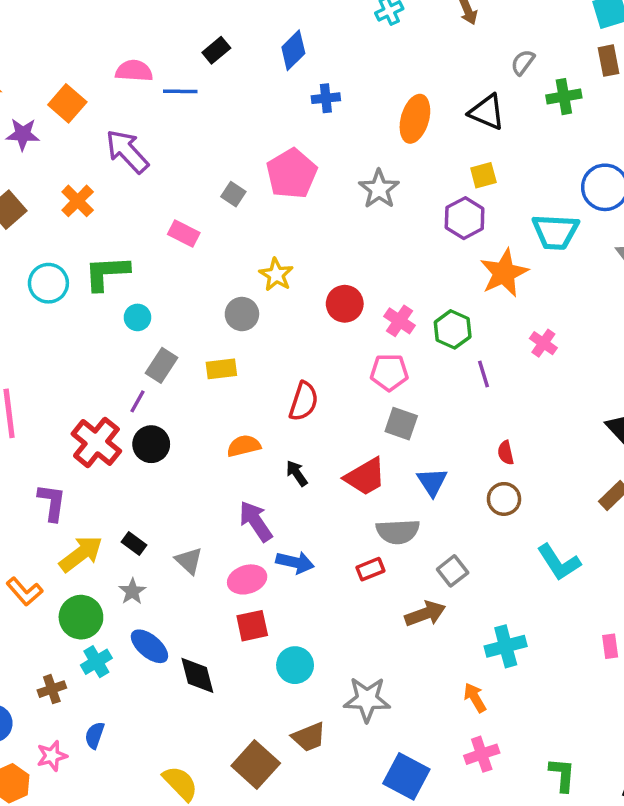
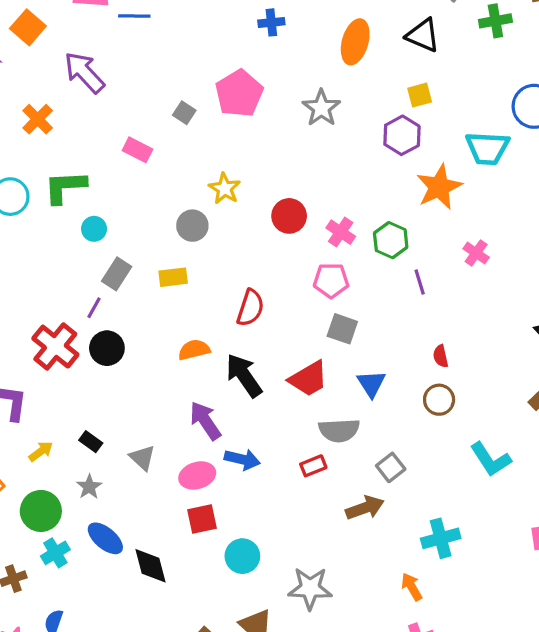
black arrow: (297, 473) -> (244, 376), size x1.8
yellow arrow: (81, 554) -> (41, 451), size x0.6

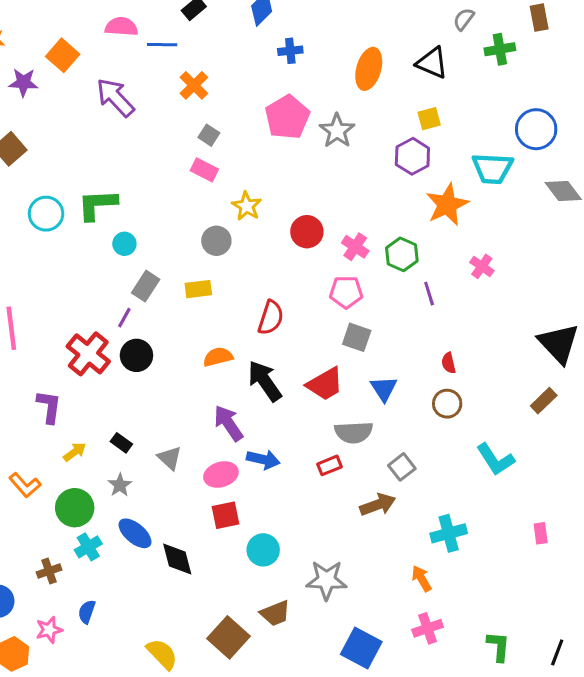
pink pentagon: (239, 93) -> (287, 117), moved
orange cross: (38, 119) -> (194, 85), moved
pink rectangle: (138, 150) -> (204, 170), moved

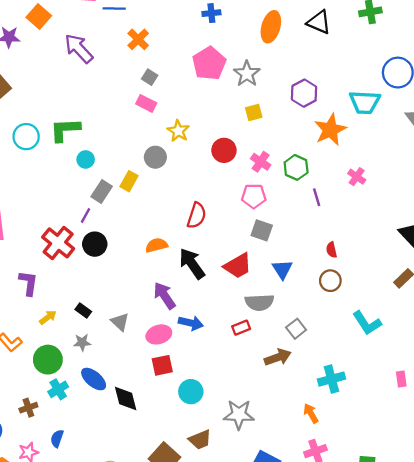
yellow square: (429, 119) -> (254, 113), moved
yellow rectangle: (198, 289) -> (129, 181), moved, turned -54
gray star: (120, 485) -> (82, 342), turned 30

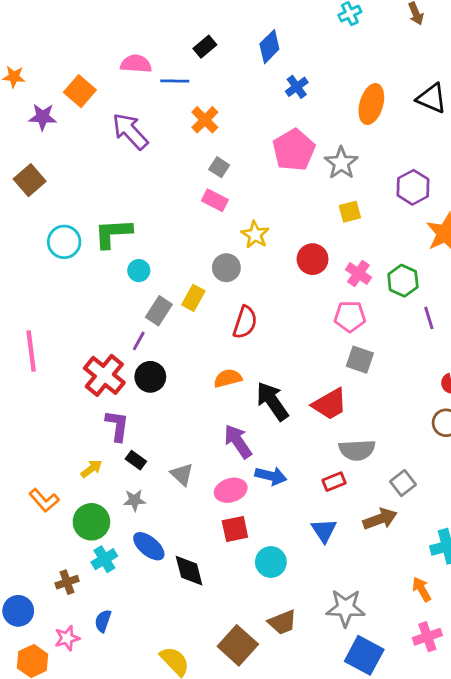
blue cross: (211, 13) -> (297, 87), turned -30
red semicircle: (197, 216) -> (245, 322), moved
blue triangle: (282, 269) -> (324, 530), moved
purple L-shape: (28, 283) -> (117, 426), moved
gray star: (239, 414) -> (346, 608), moved

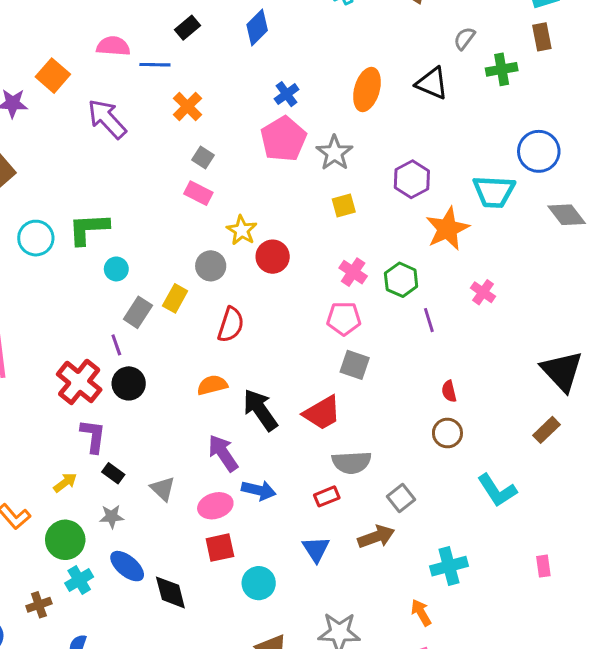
blue cross: (297, 87) -> (287, 94), moved
red circle: (313, 259) -> (273, 257), moved
purple line: (139, 341) -> (116, 345), turned -48

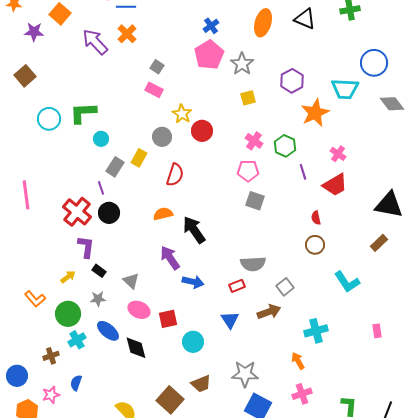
orange cross: (187, 106) -> (127, 34), moved
black triangle: (562, 371) -> (389, 205), turned -36
red trapezoid: (322, 413) -> (335, 185), moved
pink ellipse: (215, 506) -> (139, 310), moved, turned 40

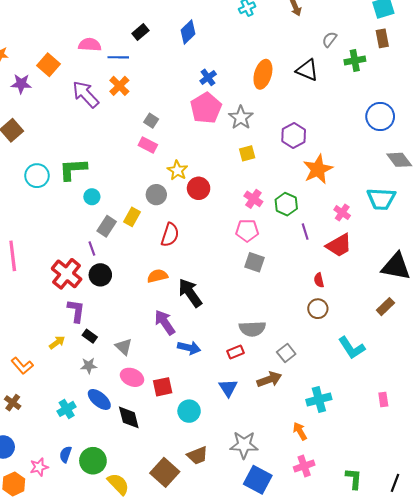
cyan trapezoid: (345, 89) -> (381, 199), moved
green circle: (68, 314) -> (93, 461), moved
brown cross: (51, 356) -> (13, 403), moved, turned -35

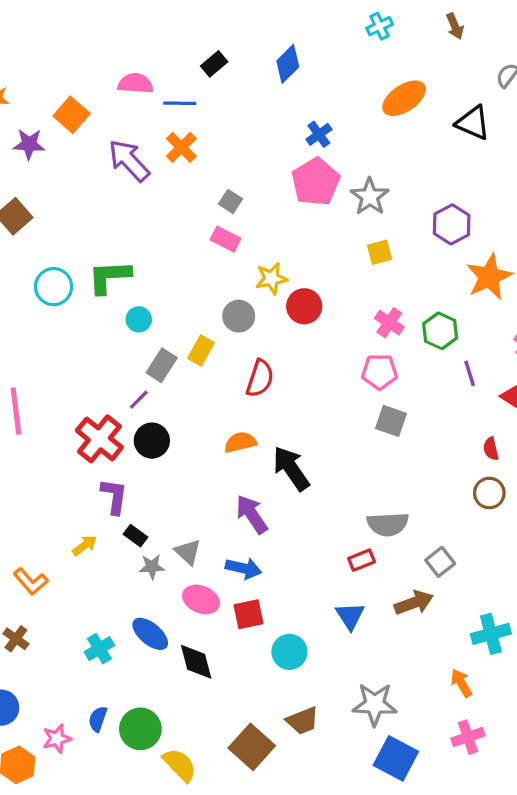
orange ellipse: (263, 74) -> (404, 98), moved, turned 40
yellow star: (177, 170) -> (271, 278), turned 30
purple line: (92, 248) -> (139, 400), turned 64
blue arrow: (189, 348) -> (244, 568), moved
gray star: (89, 366) -> (152, 567), moved

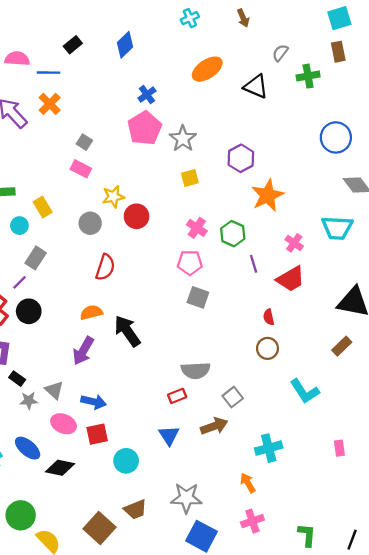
yellow rectangle: (201, 351) -> (43, 207), moved, turned -60
purple arrow: (252, 514) -> (83, 351), moved, turned -116
black diamond: (196, 662) -> (60, 468), turned -64

